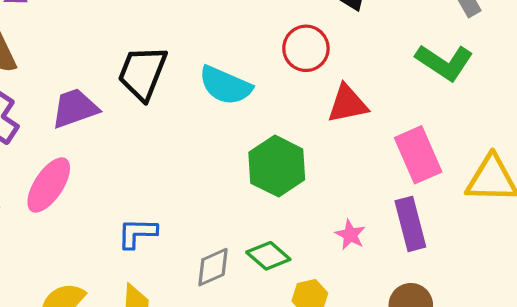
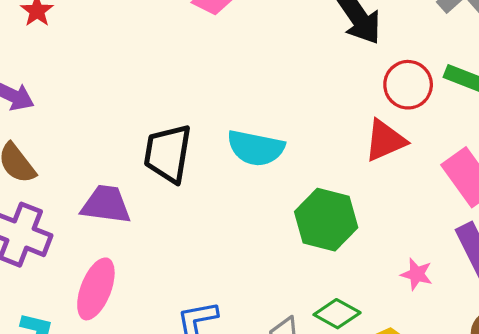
red circle: (306, 48) -> (408, 85), moved
purple trapezoid: (75, 108) -> (106, 204), turned 39

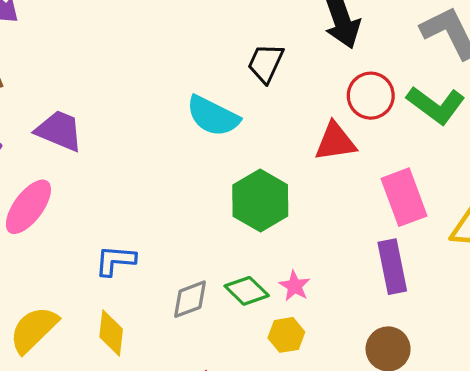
black trapezoid: (168, 153) -> (266, 63), moved, size x0.7
pink star: (417, 274) -> (295, 286), moved

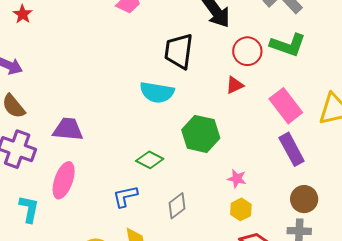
black trapezoid: (266, 63) -> (179, 51), size x1.4
red triangle: (335, 142) -> (235, 85), size x0.7
green diamond: (247, 291) -> (150, 160), moved

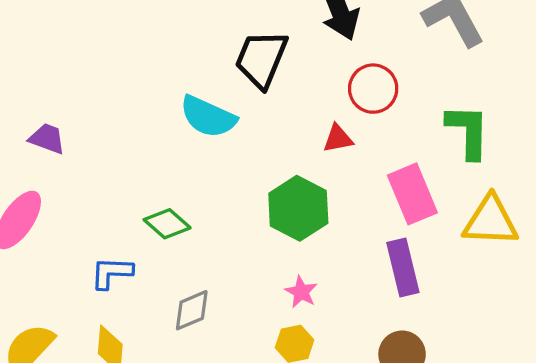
green L-shape: (288, 45) -> (468, 131), moved, turned -123
purple trapezoid: (68, 129) -> (47, 139), size x0.7
green hexagon: (201, 134) -> (298, 208), moved

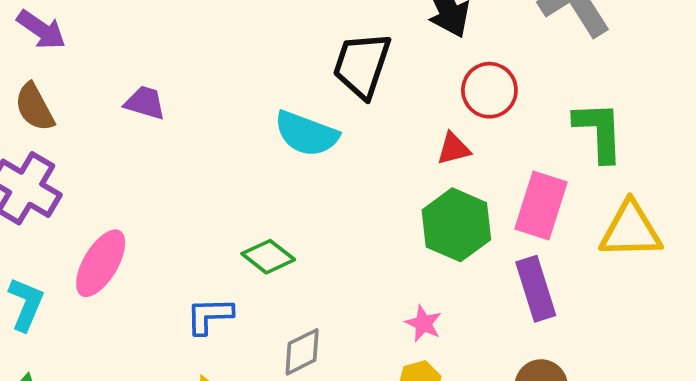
purple trapezoid: (47, 139) -> (145, 103), moved
pink rectangle: (412, 194) -> (541, 205), turned 44
green hexagon: (298, 208) -> (456, 225), moved

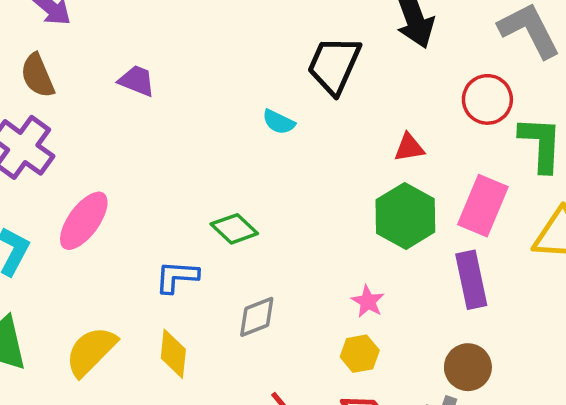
red circle: (489, 90) -> (487, 99), moved
cyan semicircle: (306, 134) -> (279, 122), size x0.6

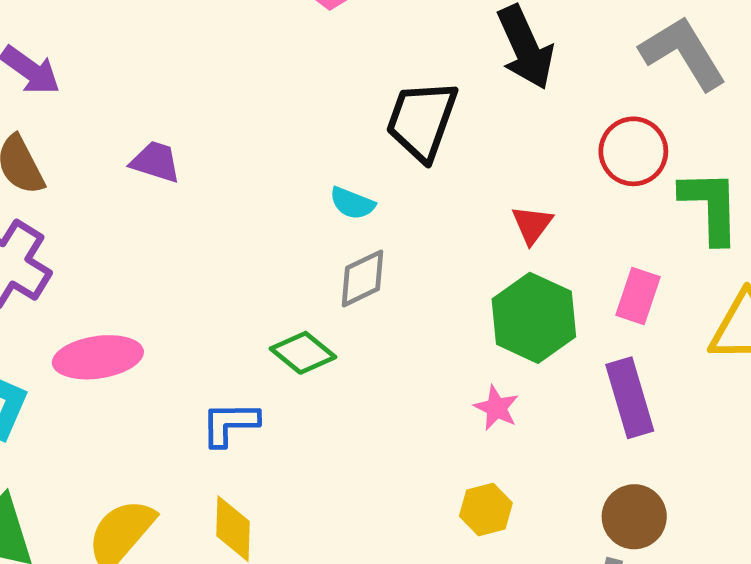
red triangle: (409, 148) -> (532, 225), turned -40
pink rectangle: (483, 206) -> (638, 296), size x0.7
pink ellipse: (84, 221) -> (98, 357), turned 50
pink star: (368, 301) -> (496, 408), moved
gray diamond: (257, 317) -> (363, 278), moved

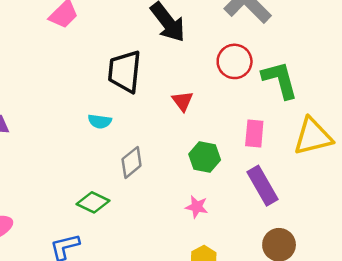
red triangle: (532, 225) -> (183, 101), moved
gray diamond: (363, 278) -> (132, 162), moved
green hexagon: (534, 318) -> (205, 157), size x0.7

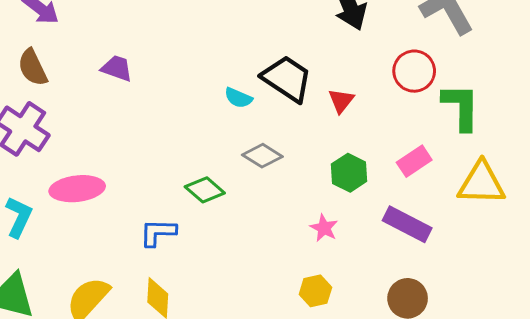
black trapezoid: (125, 71) -> (287, 79), moved, turned 102
pink rectangle: (254, 133) -> (414, 161), turned 36
gray diamond: (132, 162) -> (262, 156), turned 56
purple rectangle: (262, 186) -> (407, 224), turned -48

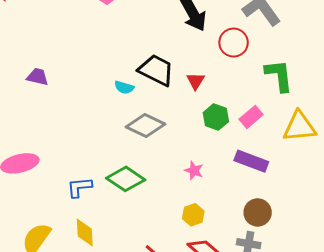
red circle: (414, 71) -> (234, 43), moved
gray diamond: (262, 156) -> (145, 126), size x1.4
green hexagon: (349, 173) -> (216, 117), moved
green diamond: (205, 190) -> (126, 179), moved, size x1.4

